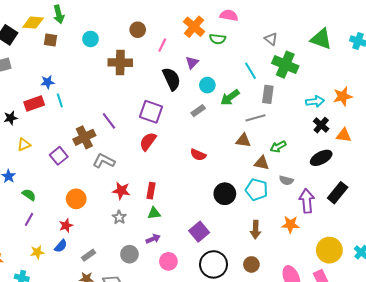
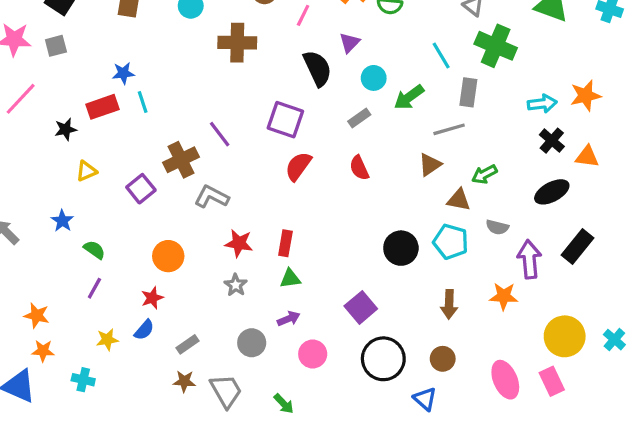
brown triangle: (243, 140) -> (430, 165), turned -42
red semicircle: (148, 141) -> (298, 166), moved
red semicircle: (198, 155) -> (359, 168), moved, turned 42

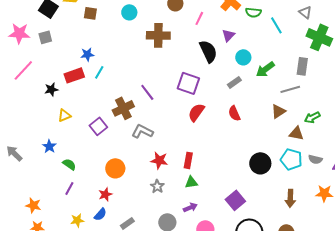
cyan line: (441, 55) -> (276, 25), moved
cyan line: (143, 102) -> (99, 72), turned 48
gray semicircle: (497, 227) -> (315, 159), moved

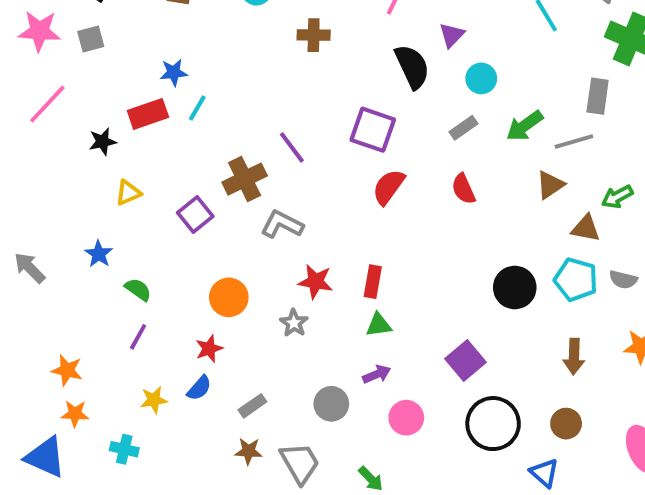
brown cross: (158, 35) -> (314, 35), size x0.7
green arrow: (265, 69) -> (525, 126), moved
gray star: (157, 186) -> (294, 323), moved

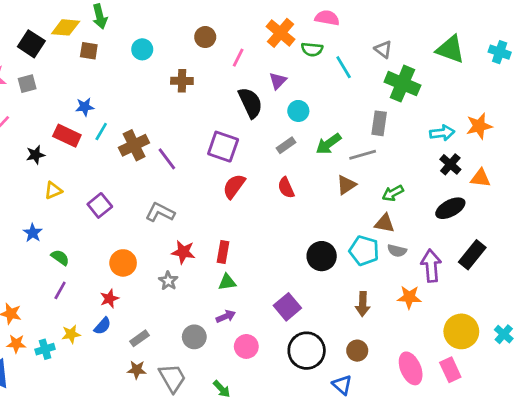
red rectangle: (148, 114) -> (67, 136), turned 44
brown cross: (245, 179) -> (134, 145), moved
brown triangle: (586, 228) -> (385, 223), moved
cyan cross: (124, 449) -> (45, 349), moved, turned -30

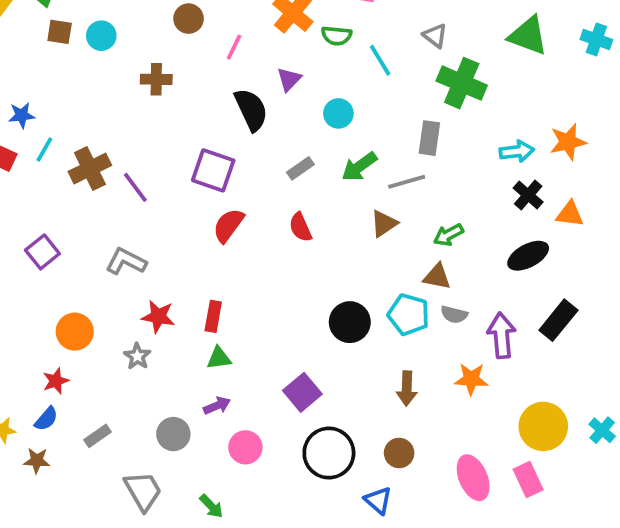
brown square: (89, 51) -> (60, 32), moved
cyan circle: (298, 111) -> (338, 113), moved
brown star: (137, 370) -> (37, 461), moved

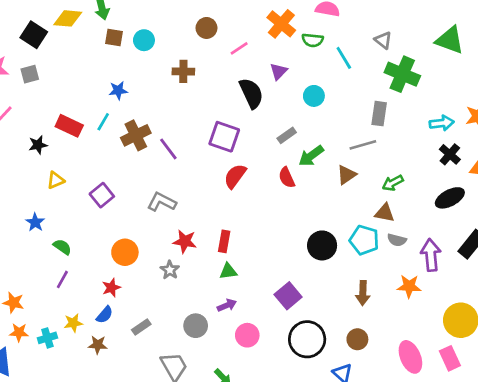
pink line: (234, 47) -> (239, 48), turned 30
blue star: (22, 115) -> (118, 90), moved
green arrow: (359, 167) -> (311, 156), moved

